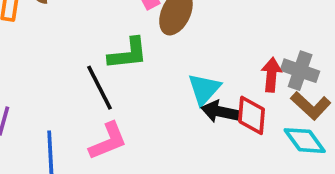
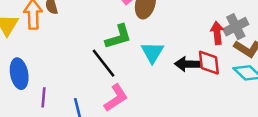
gray cross: (300, 71) -> (236, 27), turned -35
cyan triangle: (204, 89) -> (152, 52), moved

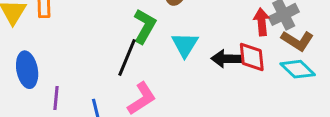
green L-shape: (118, 37) -> (145, 26), turned -44
black line: (104, 63) -> (127, 57), turned 60

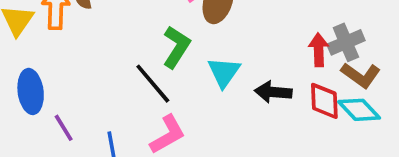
black line: (127, 57) -> (153, 84), turned -66
red diamond: (252, 57) -> (324, 101), moved
purple line: (56, 98) -> (64, 128), turned -40

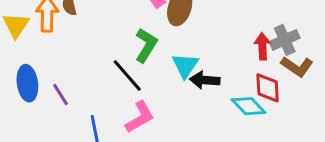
black arrow: (273, 92) -> (205, 80), moved
cyan diamond: (359, 110) -> (249, 106), moved
purple line: (64, 128) -> (60, 95), moved

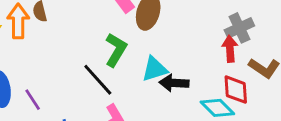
gray cross: (285, 40) -> (239, 28), moved
cyan triangle: (185, 66) -> (155, 69), turned 40

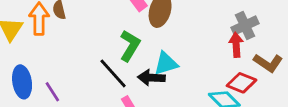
black arrow: (174, 83) -> (151, 78), moved
red diamond: (236, 90) -> (242, 83), turned -64

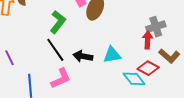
green L-shape: (130, 46) -> (58, 22), moved
cyan triangle: (166, 63) -> (112, 55), moved

